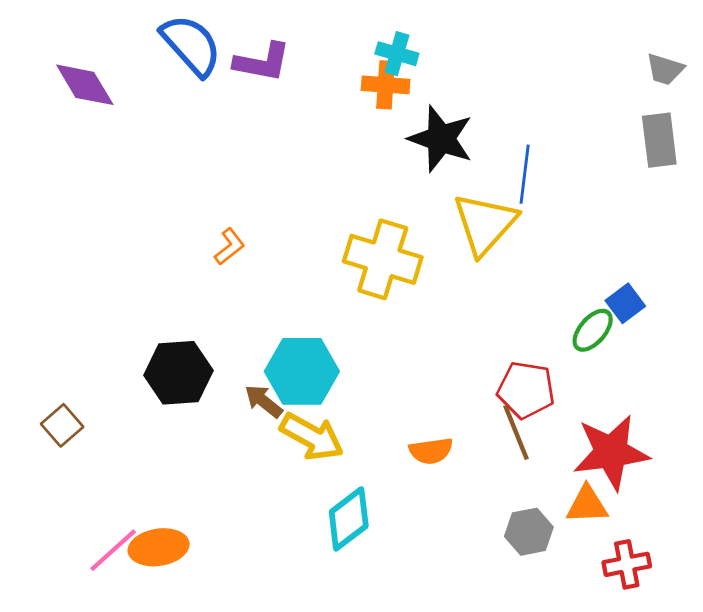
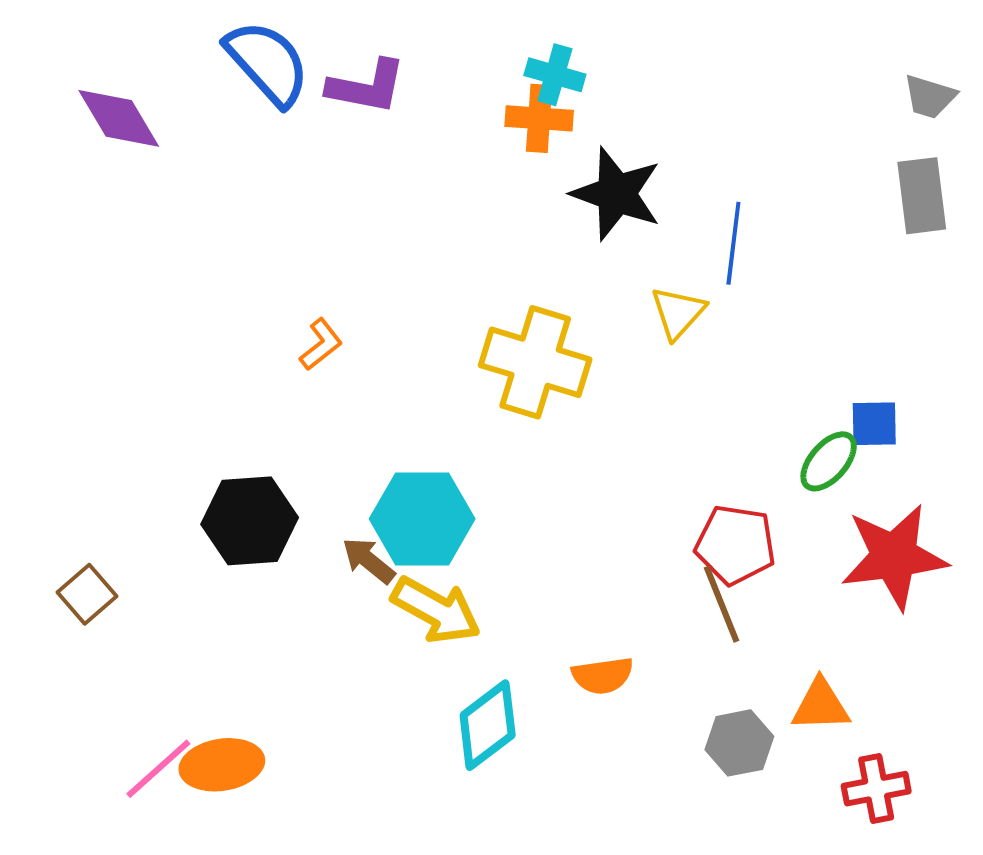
yellow triangle: (485, 224) -> (678, 313), size x0.6
blue square: (625, 303) -> (874, 424), turned 36
orange semicircle: (431, 451) -> (603, 676), moved
red star: (611, 452) -> (894, 557), moved

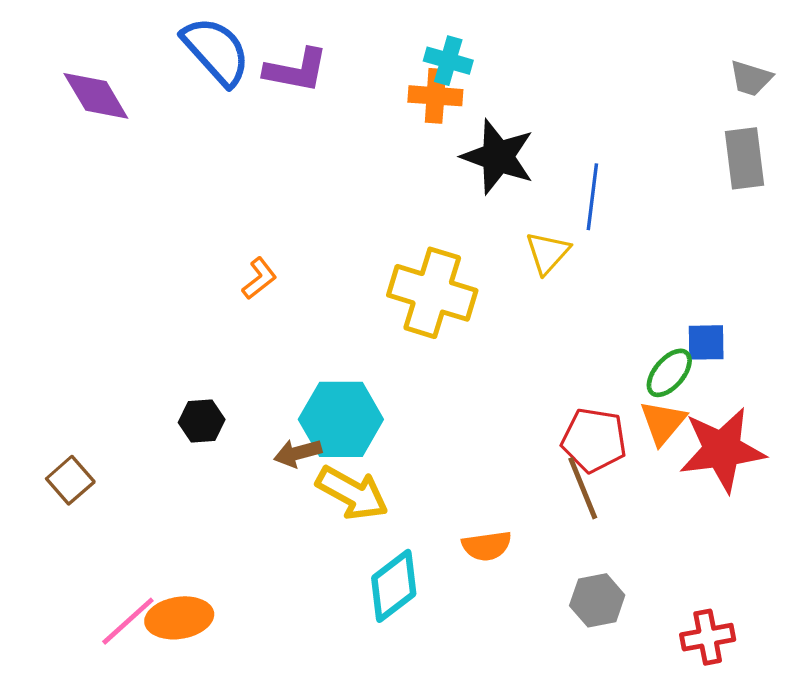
black hexagon: (250, 521) -> (202, 421), size x0.6
brown arrow: (369, 561) -> (298, 453), turned -54
orange triangle: (821, 705) -> (663, 423), moved, turned -48

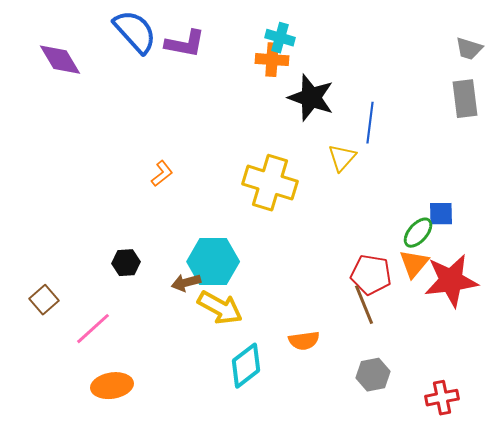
pink line: (128, 621) -> (93, 329), moved

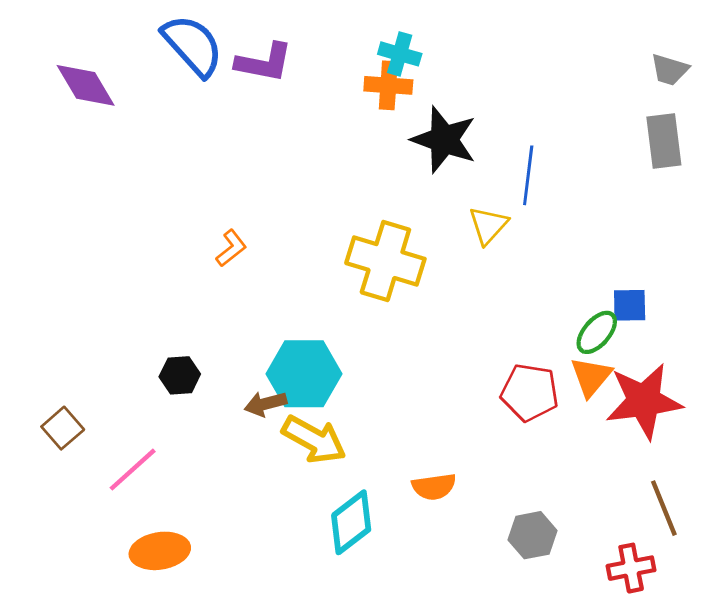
brown line: (364, 305) -> (664, 508), moved

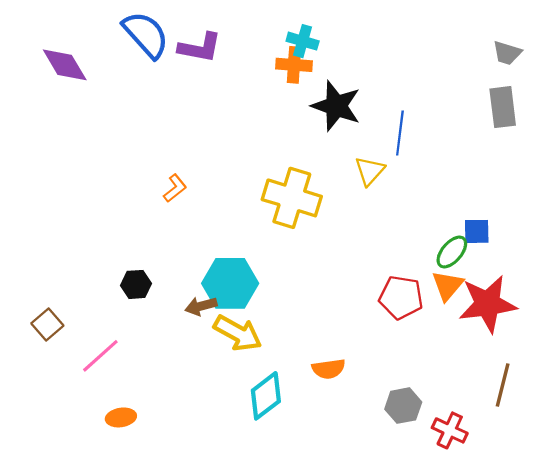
brown line: (664, 508) -> (503, 385), turned 36
orange ellipse: (160, 551) -> (121, 417), size x0.7
red cross: (631, 568) -> (450, 430), moved, turned 36

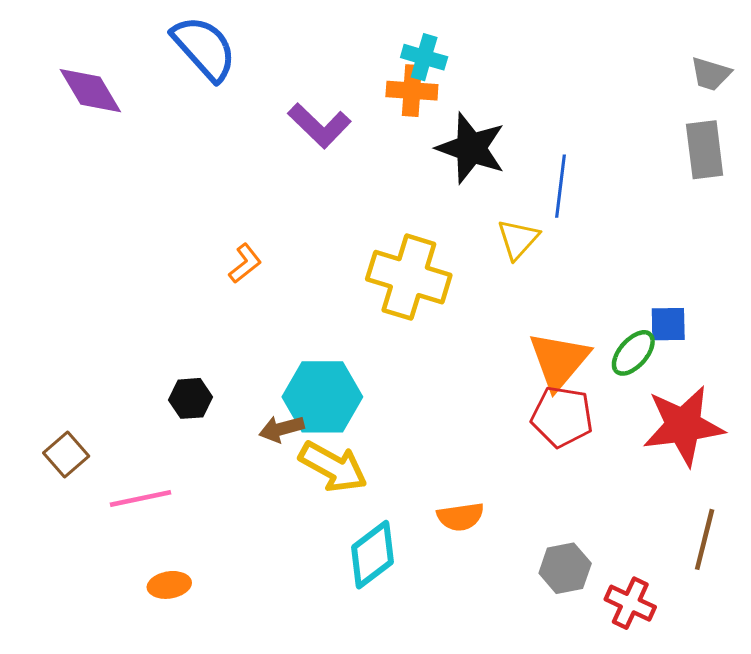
purple L-shape: (200, 48) -> (319, 125), moved, turned 33
orange triangle: (448, 286) -> (559, 361), moved, size x1.4
pink line: (100, 356) -> (140, 499), turned 30

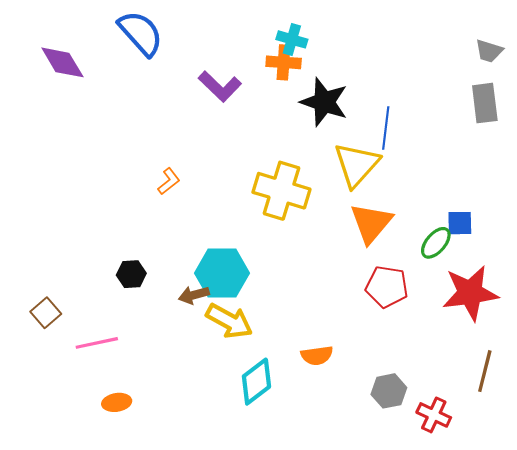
yellow triangle: (518, 239) -> (357, 165), size x1.6
orange triangle: (559, 361) -> (371, 223), moved

